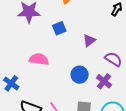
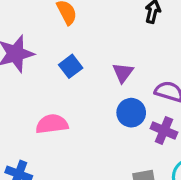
blue circle: (80, 75) -> (131, 113), moved

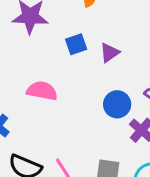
purple triangle: (123, 73) -> (110, 53), moved

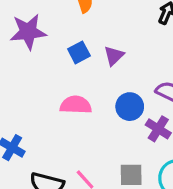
pink semicircle: (42, 91) -> (76, 105), moved

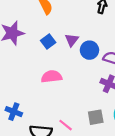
blue circle: (130, 107) -> (89, 50), moved

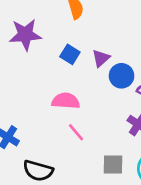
blue square: (48, 41) -> (70, 54), turned -32
pink line: (66, 125) -> (76, 132), moved

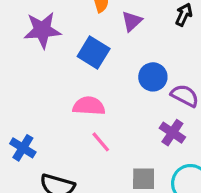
blue square: (70, 54) -> (94, 53), size x1.4
purple triangle: (101, 58) -> (132, 21), moved

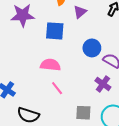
blue square: (94, 53) -> (55, 31), turned -30

